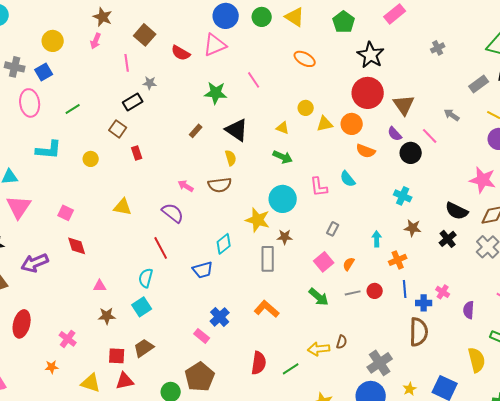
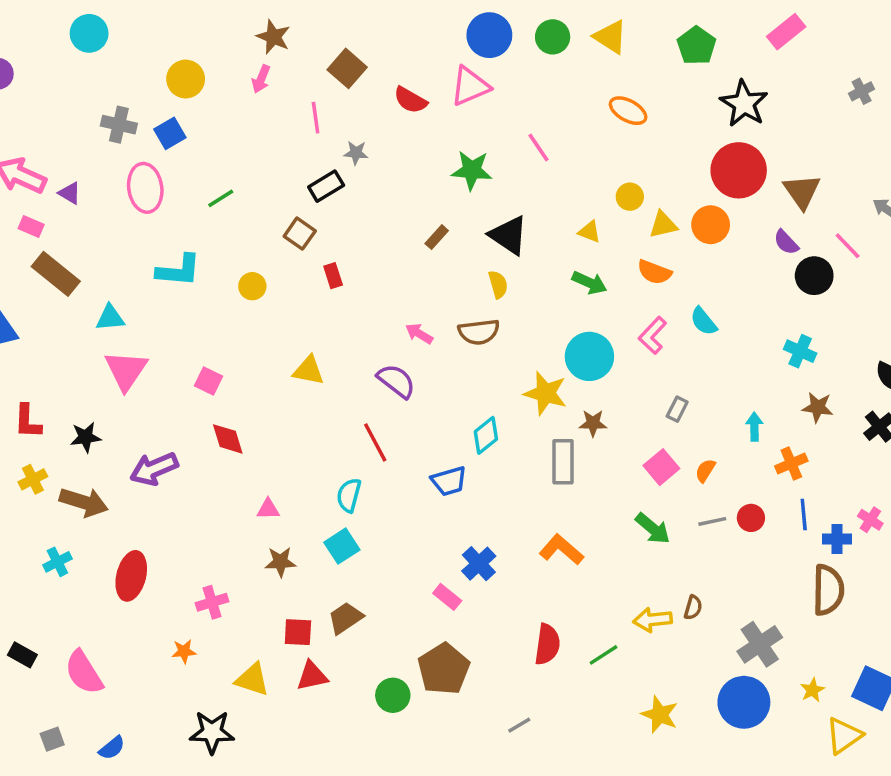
orange semicircle: (366, 151) -> (654, 272), moved
pink L-shape: (319, 187) -> (653, 335), turned 50
pink cross: (68, 339) -> (212, 602), turned 36

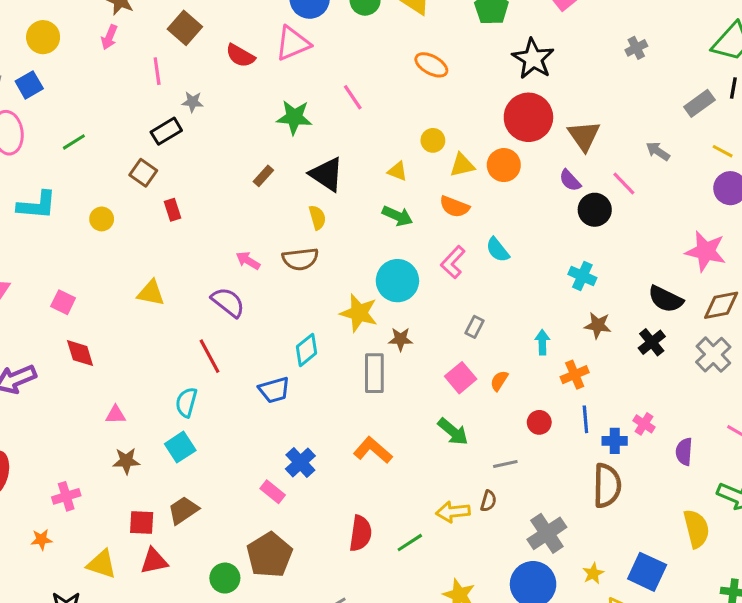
gray line: (712, 521) -> (505, 464), moved

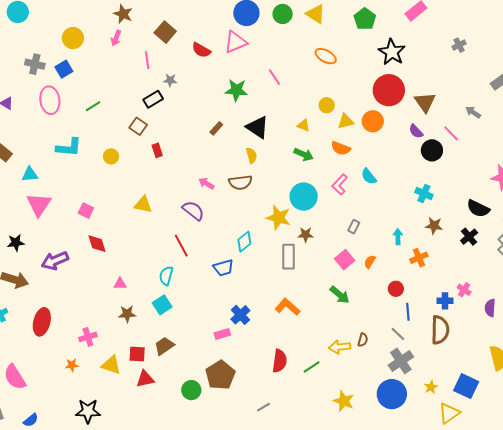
blue line: (585, 419) -> (408, 312), moved
gray line: (505, 464) -> (398, 334), moved, turned 56
pink rectangle: (273, 492) -> (222, 334), turned -56
yellow triangle: (102, 564) -> (111, 365), moved

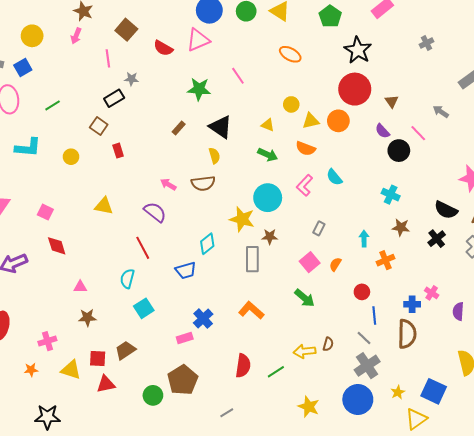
brown triangle: (425, 102) -> (392, 101), size x0.6
cyan square: (162, 305) -> (144, 308), moved

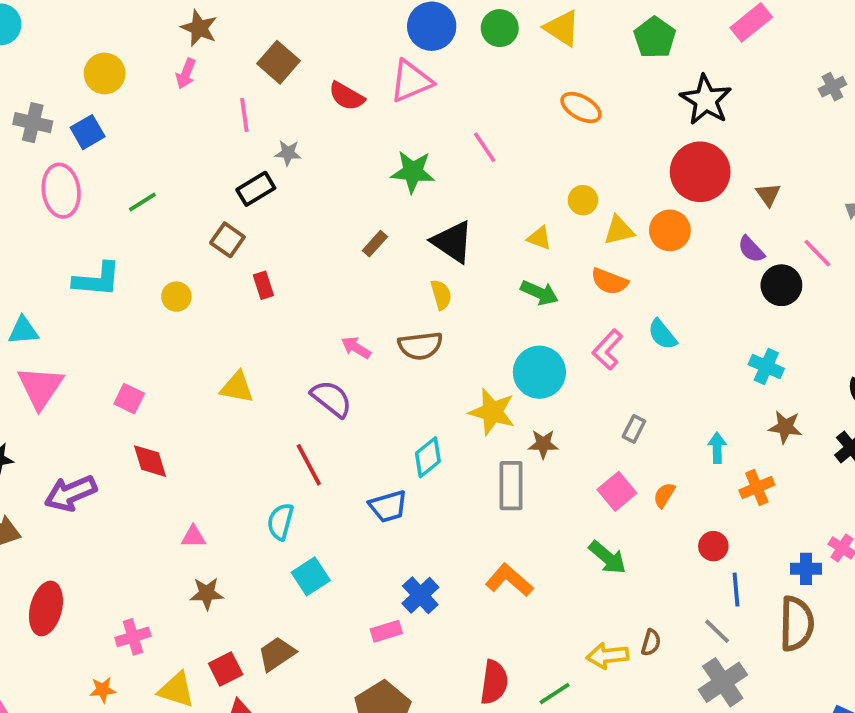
red square: (98, 358) -> (226, 669), turned -30

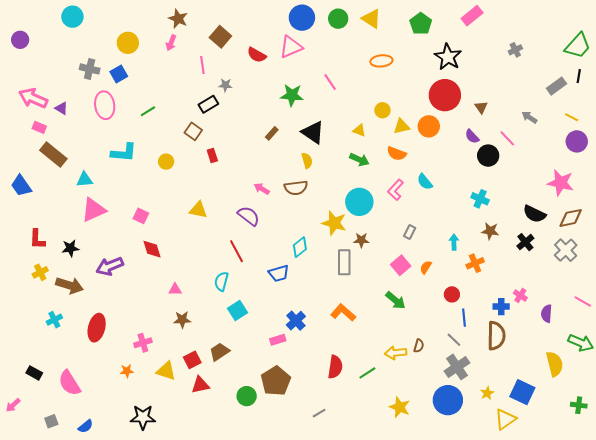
orange ellipse: (581, 108) -> (381, 61), turned -35
pink triangle: (40, 387) -> (94, 210), turned 32

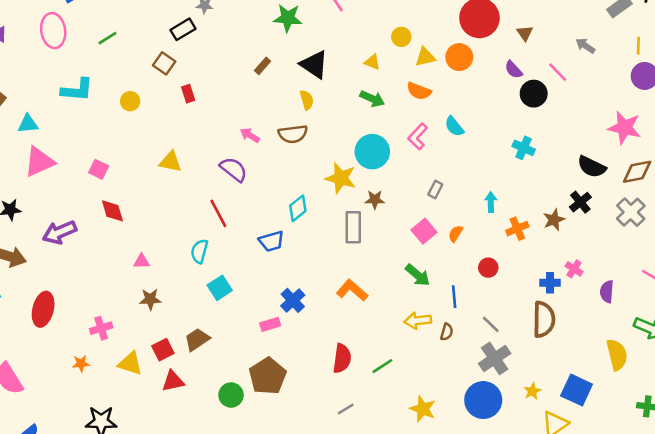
yellow line: (572, 117) -> (638, 46), turned 64
brown star: (490, 231) -> (554, 220), moved, turned -30
blue line: (464, 318) -> (454, 297), moved
yellow arrow: (396, 353) -> (418, 321), moved
gray line: (319, 413) -> (346, 409), moved

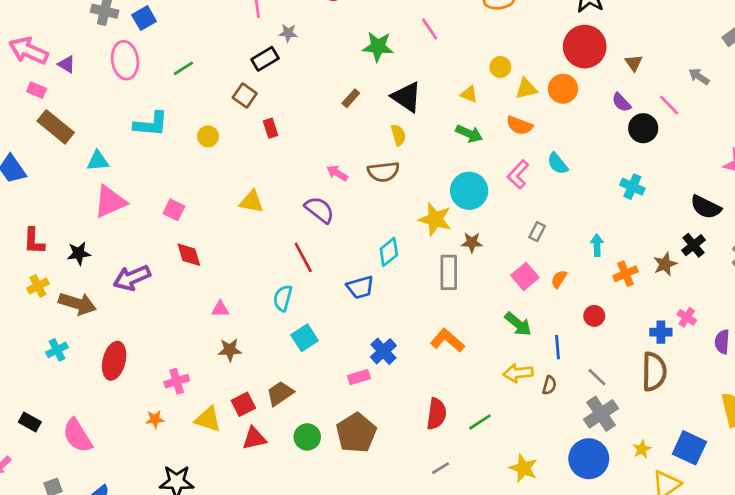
green circle: (231, 395) -> (307, 437), moved

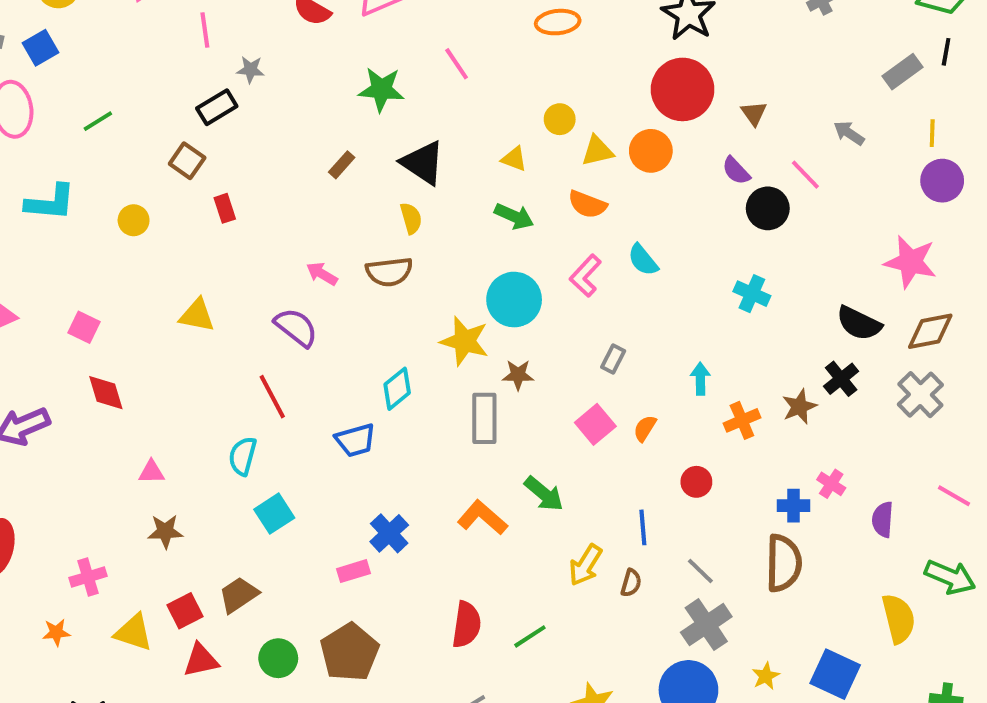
green arrow: (518, 324) -> (544, 494), moved
yellow arrow: (518, 373) -> (585, 565), turned -52

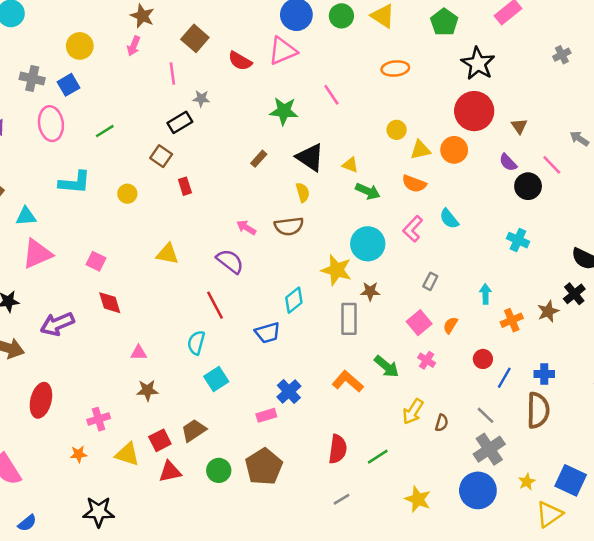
yellow triangle: (514, 159) -> (350, 165), moved
pink cross: (831, 484) -> (427, 360), moved
blue line: (643, 527) -> (504, 378), moved, turned 35

